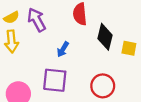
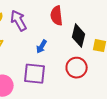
red circle: (103, 86) -> (77, 68), moved

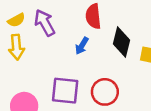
blue arrow: (42, 47) -> (82, 46), moved
red circle: (77, 68) -> (105, 92), moved

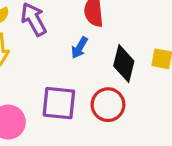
black diamond: (122, 42) -> (124, 64), moved

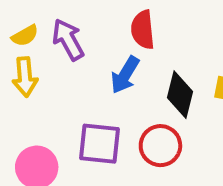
blue arrow: (79, 48) -> (125, 75), size x1.4

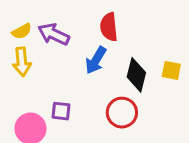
purple arrow: (68, 40) -> (54, 34), turned -36
purple square: (100, 144) -> (61, 111), moved, size x0.6

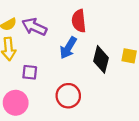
purple square: (61, 111) -> (30, 72), moved
red circle: (122, 113) -> (68, 96), moved

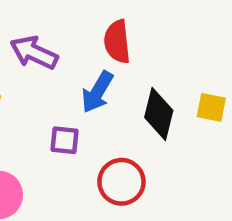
purple square: (30, 72) -> (65, 140), moved
red circle: (68, 96) -> (121, 182), moved

